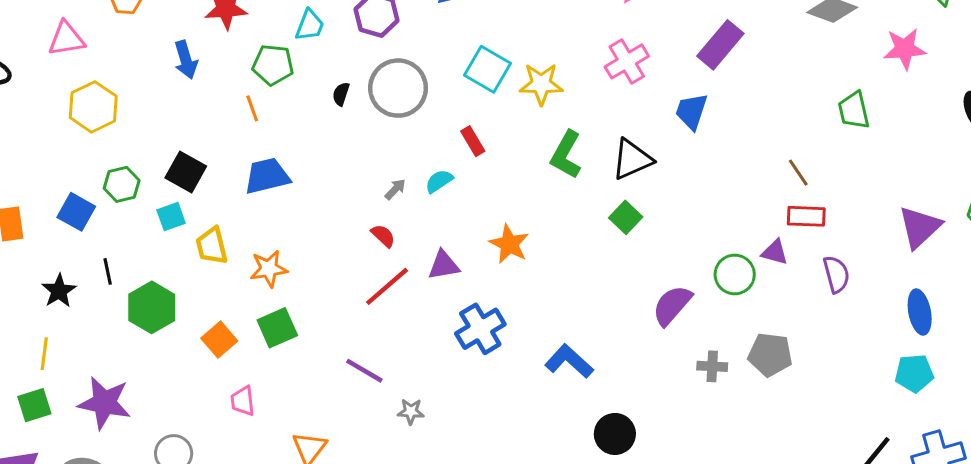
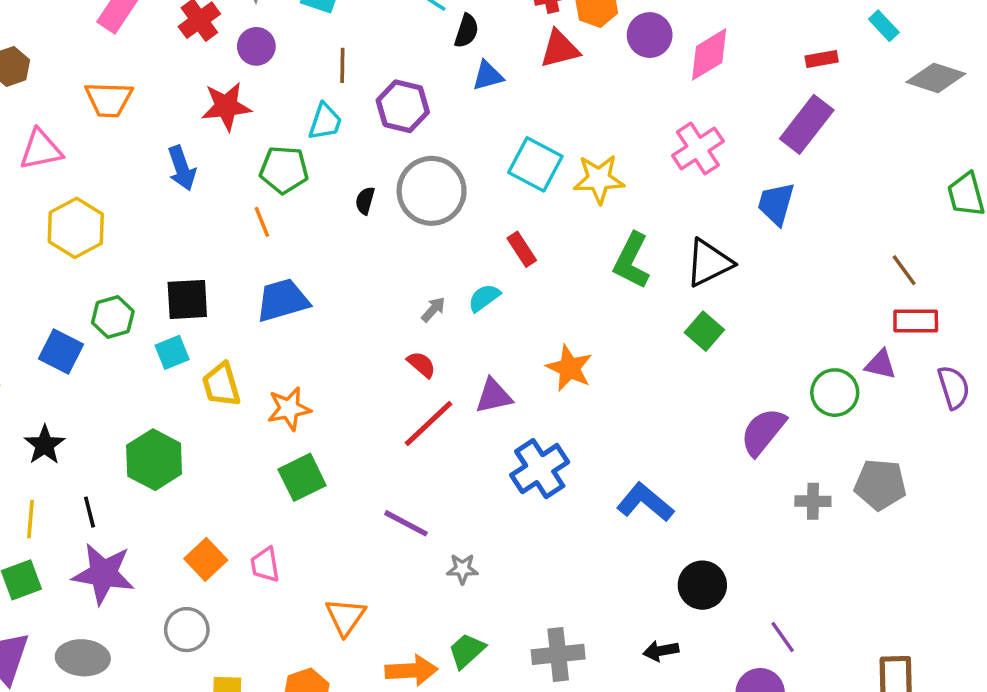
black square: (186, 172) -> (187, 299), turned -30
black line: (108, 271) -> (90, 512), moved
orange square: (219, 340) -> (206, 559), moved

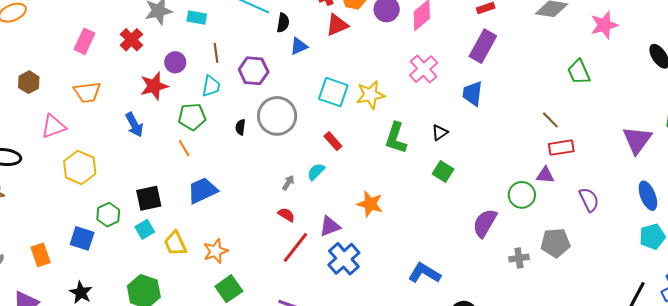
purple circle: (256, 46) -> (175, 62), moved
black triangle: (709, 263) -> (440, 133), size x0.6
purple semicircle: (954, 387) -> (589, 200), moved
blue cross: (540, 469) -> (344, 259), moved

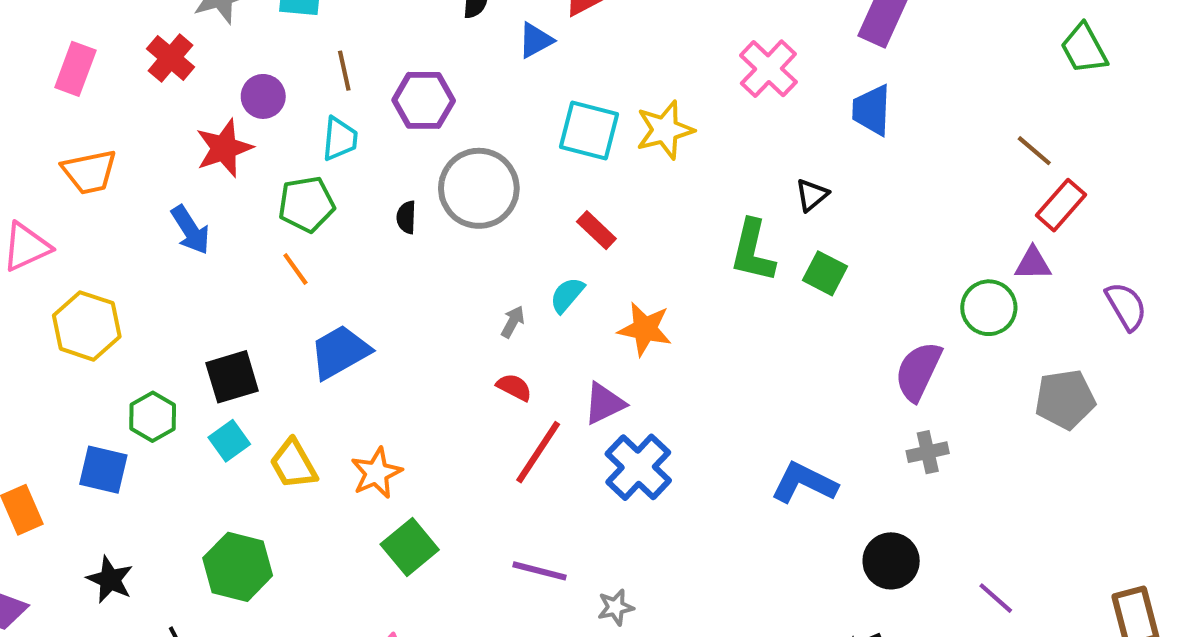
blue triangle: (299, 46) -> (536, 40), moved
green L-shape: (396, 138) -> (753, 251), moved
red rectangle: (561, 148) -> (1061, 205), turned -35
orange star: (370, 204) -> (645, 329), moved
gray cross: (519, 258) -> (928, 452), moved

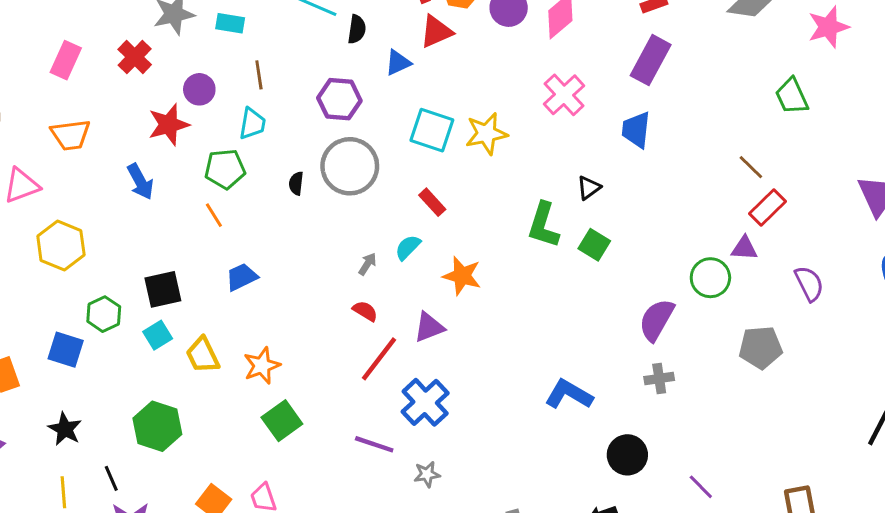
purple hexagon: (424, 100) -> (339, 99), moved
blue trapezoid: (340, 352) -> (242, 277), size x0.7
blue cross: (638, 467) -> (425, 402), moved

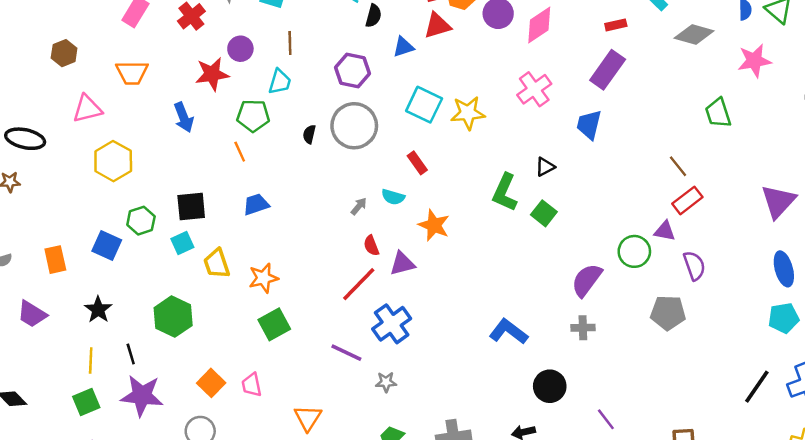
cyan semicircle: (408, 247) -> (393, 197), turned -125
purple semicircle: (809, 284) -> (694, 266), moved
red semicircle: (365, 311) -> (371, 246), moved, turned -150

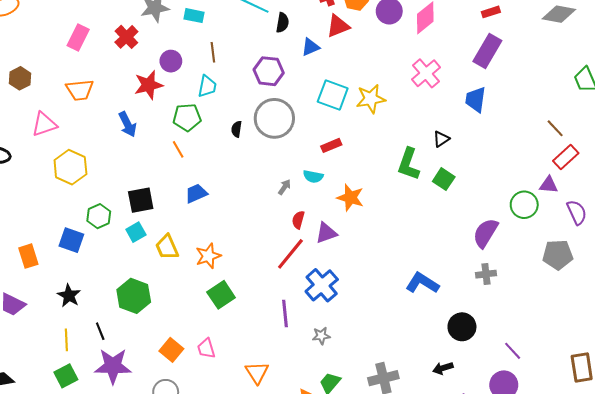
red rectangle: (417, 163) -> (331, 145), turned -72
red semicircle: (371, 246) -> (298, 220), turned 42
purple line: (346, 353) -> (285, 314), turned 64

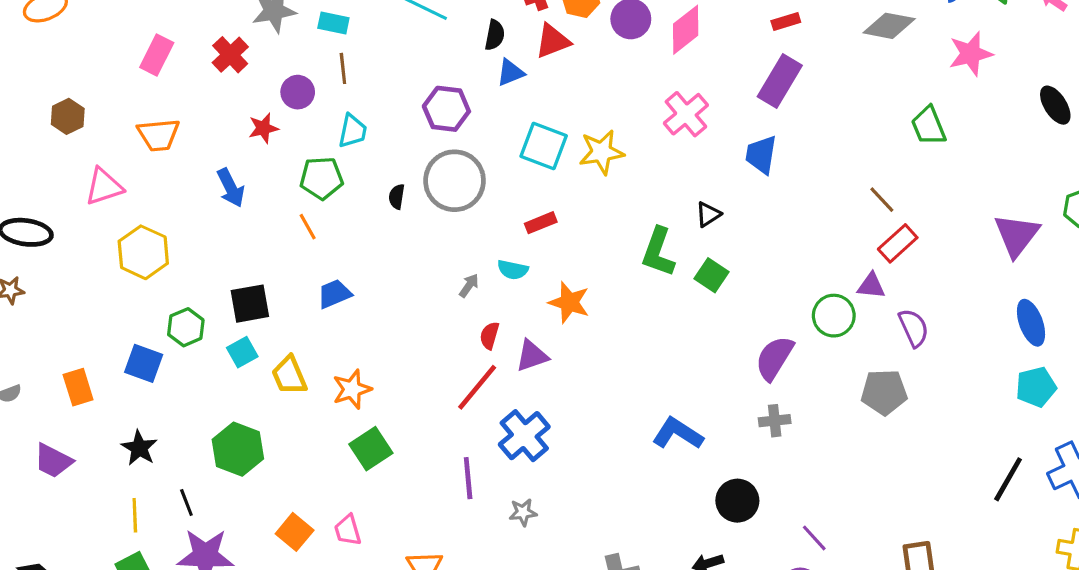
black semicircle: (282, 23) -> (495, 35), moved
brown line: (213, 52) -> (343, 68), moved
red star: (149, 85) -> (263, 128), size x0.7

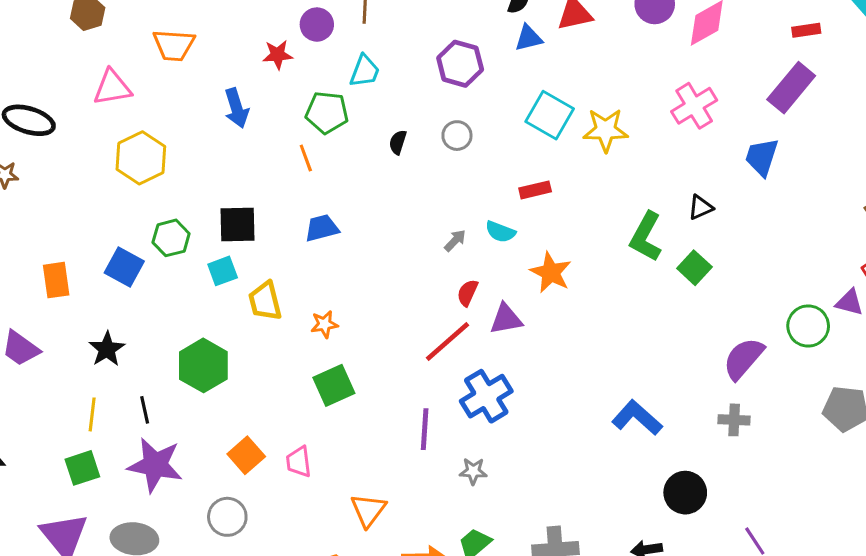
gray circle: (455, 181) -> (457, 136), size x0.5
orange star: (352, 389) -> (324, 324), size x0.7

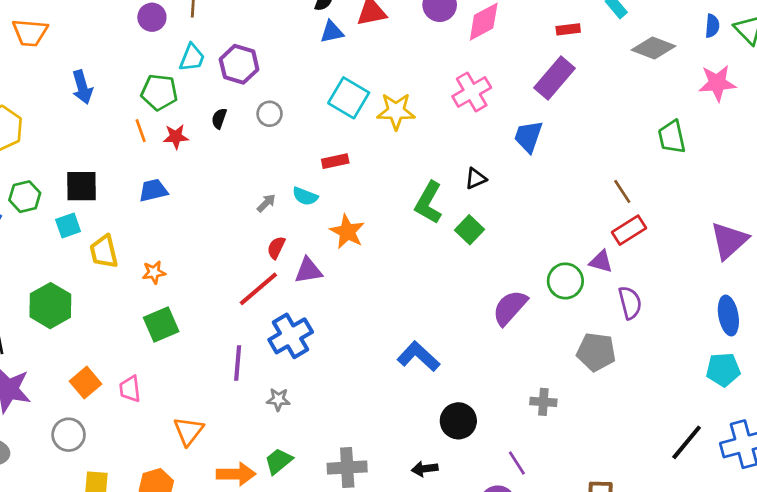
red star: (278, 55) -> (176, 137), moved
purple hexagon: (460, 64) -> (239, 64), moved
gray cross: (734, 420) -> (543, 402), moved

